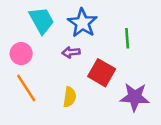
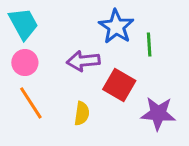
cyan trapezoid: (42, 20) -> (23, 24), moved
blue star: (82, 23) -> (116, 27), moved
purple arrow: (71, 52) -> (83, 61), size x1.5

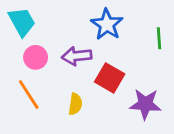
green line: (149, 45) -> (159, 38), moved
pink circle: (25, 63) -> (36, 57), moved

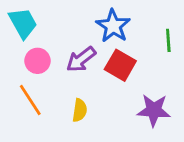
purple arrow: (77, 56) -> (81, 59), turned -32
red square: (110, 78) -> (120, 65), moved

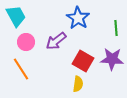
red square: (120, 65) -> (83, 61), moved
yellow semicircle: (80, 110) -> (78, 84), moved
purple star: (154, 110) -> (112, 59), moved

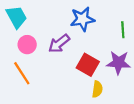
blue star: (78, 18) -> (82, 19), turned 30
yellow semicircle: (78, 84) -> (97, 89), moved

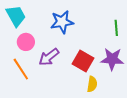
blue star: (82, 19) -> (62, 22), moved
purple arrow: (59, 43) -> (49, 57), moved

